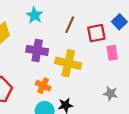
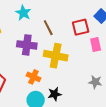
brown line: (70, 25) -> (48, 28), moved, turned -49

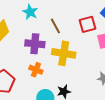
orange cross: (33, 77) -> (36, 70), moved

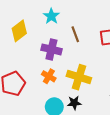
yellow cross: (64, 53) -> (79, 77), moved

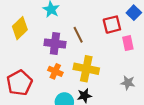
brown line: (75, 34) -> (78, 35), moved

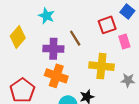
yellow cross: (86, 69) -> (101, 66), moved
orange cross: (55, 71) -> (56, 76), size x1.5

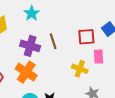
yellow cross: (101, 66) -> (80, 69), moved, size x0.7

